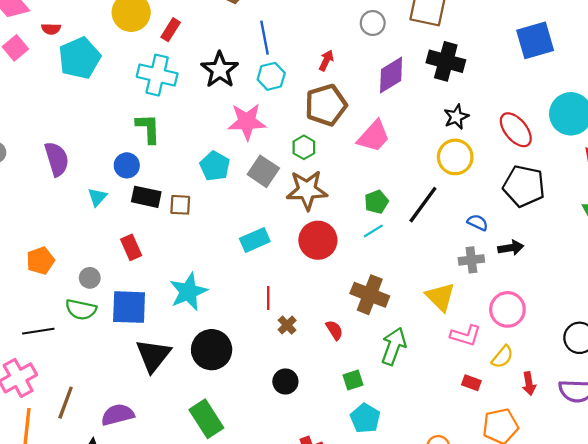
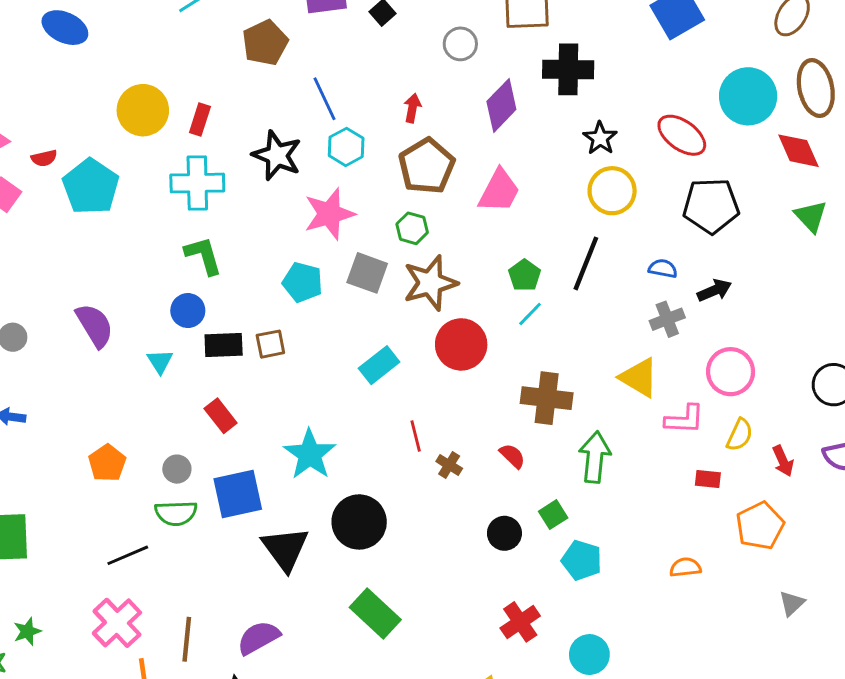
black circle: (285, 381) -> (504, 533), moved

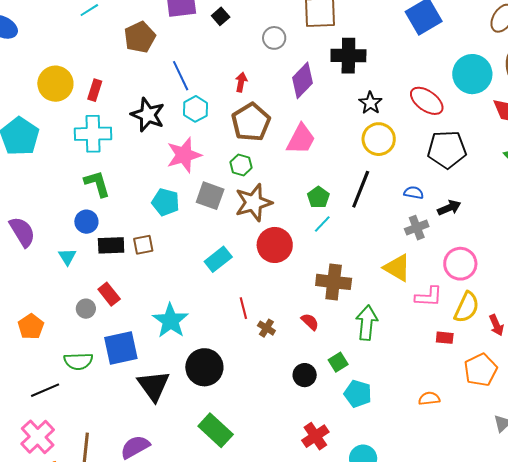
yellow semicircle: (740, 435) -> (467, 307), size x1.4
gray circle: (177, 469) -> (86, 309), moved

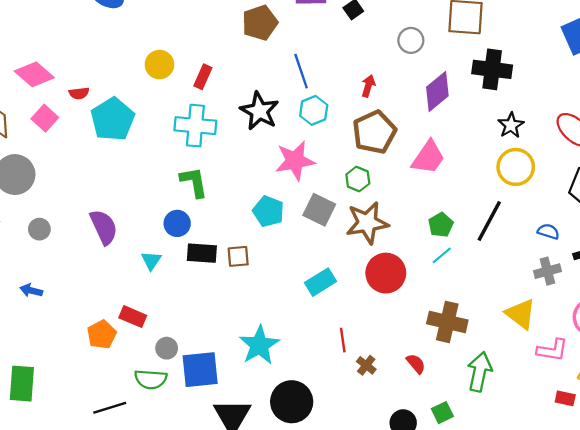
yellow circle: (55, 84) -> (159, 65), size x0.7
red rectangle: (109, 294) -> (133, 317), moved, turned -35
gray circle: (86, 309) -> (167, 348), moved

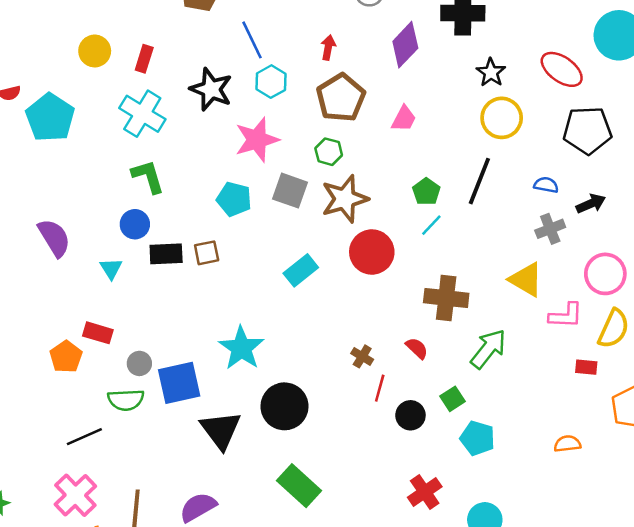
cyan cross: (195, 126) -> (142, 114), turned 33
pink trapezoid: (428, 157) -> (404, 119), size x0.7
red line: (343, 340) -> (380, 388), moved, turned 30
green arrow: (480, 372) -> (488, 349), turned 33

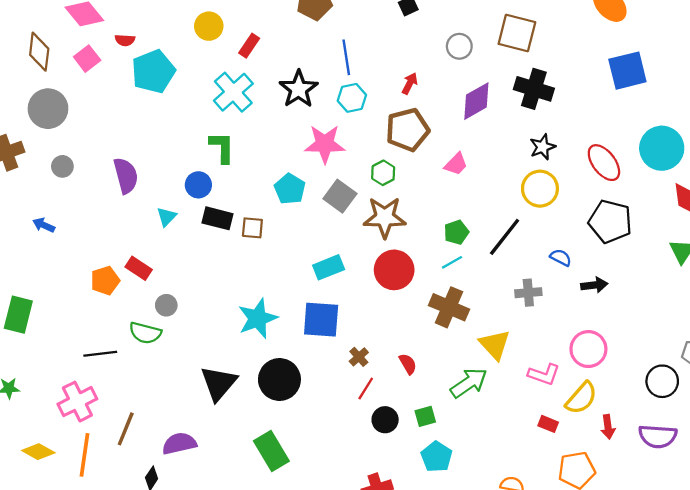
gray cross: (550, 229) -> (528, 293), moved
yellow triangle: (526, 280) -> (495, 345), moved
brown cross: (446, 298) -> (449, 307), moved
blue square: (179, 383) -> (321, 320), moved

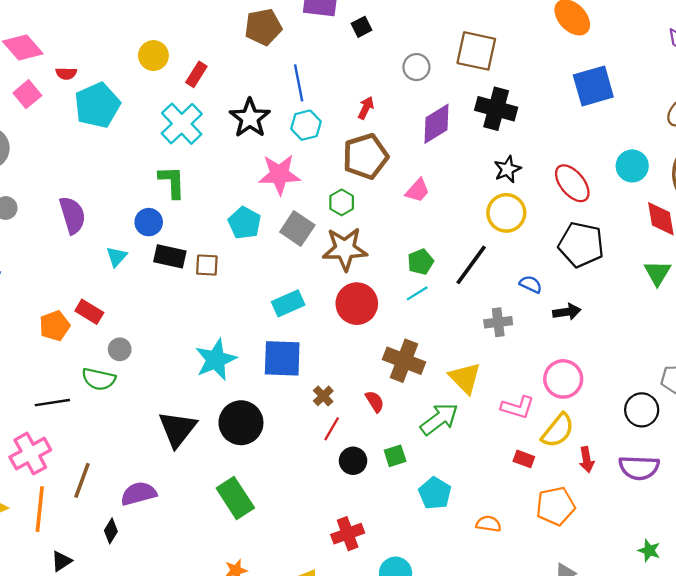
cyan circle: (662, 148) -> (632, 166), size x0.7
brown cross: (449, 307) -> (404, 361), moved
cyan pentagon: (437, 457) -> (435, 493), moved

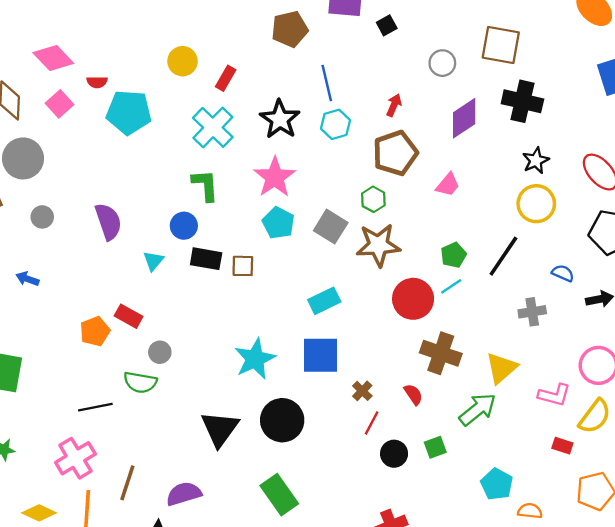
cyan pentagon: (97, 105) -> (129, 112), turned 30
pink star: (279, 174) -> (275, 177), moved, turned -30
red circle: (357, 304) -> (413, 299), moved
yellow triangle: (465, 378) -> (501, 368), turned 36
cyan pentagon: (435, 493) -> (497, 484), moved

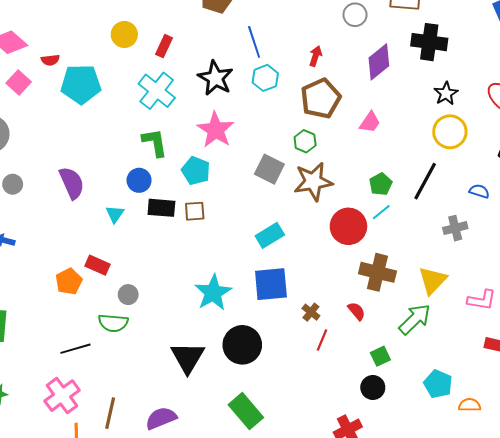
cyan pentagon: (278, 223) -> (196, 171), moved
black circle: (394, 454) -> (373, 387), moved

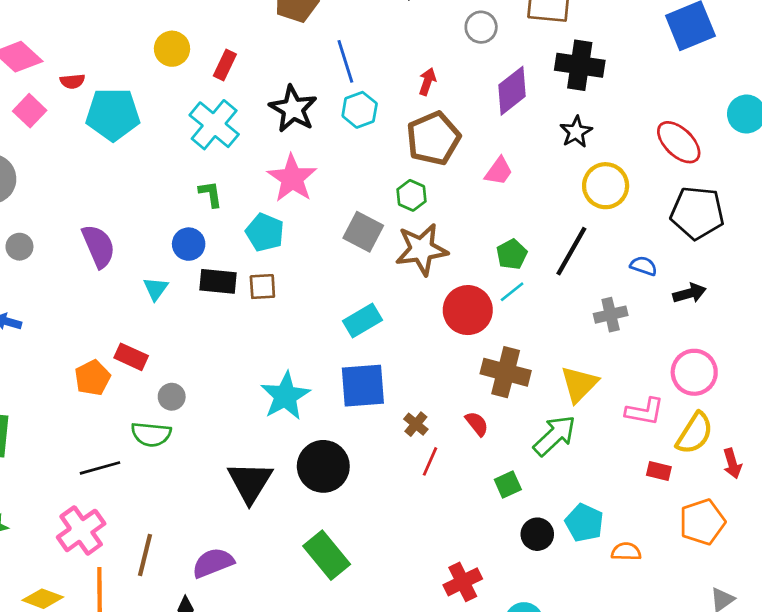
black star: (446, 94) -> (576, 132), moved
green L-shape: (155, 143) -> (210, 194), size x0.7
black circle: (373, 387) -> (537, 534), moved

